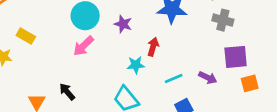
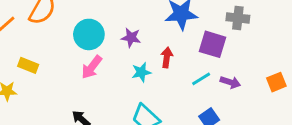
purple square: (236, 57) -> (212, 44), moved, turned 30
cyan star: (136, 65) -> (141, 72), moved
cyan line: (174, 79) -> (201, 79), moved

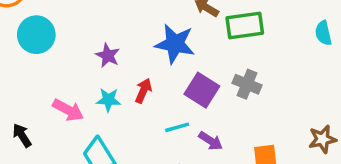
gray cross: (238, 18) -> (247, 84), moved
cyan circle: (89, 34) -> (36, 35), moved
pink arrow: (92, 67) -> (68, 110), moved, turned -115

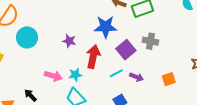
purple square: (202, 90) -> (126, 50), turned 30
red arrow: (143, 91) -> (93, 57), size x1.6
cyan star: (108, 100) -> (75, 75), moved

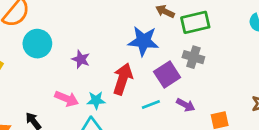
purple star: (69, 41) -> (81, 59), moved
gray cross: (150, 41) -> (193, 57), moved
purple arrow: (137, 77) -> (186, 105), moved

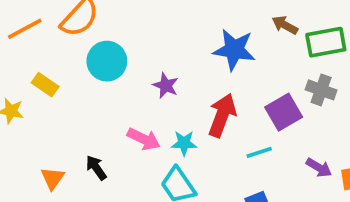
blue star: (143, 41) -> (234, 50), moved
purple arrow: (186, 105) -> (319, 168), moved

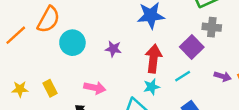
yellow rectangle: (45, 85) -> (50, 88), moved, turned 42
pink arrow: (144, 139) -> (95, 88), moved
cyan star: (184, 143) -> (152, 87), moved

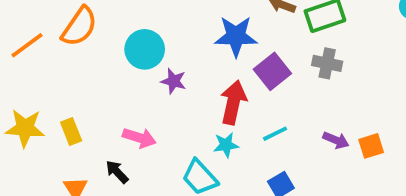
cyan circle: (72, 43) -> (145, 49), moved
purple square: (192, 47) -> (272, 71), moved
yellow star: (20, 89) -> (25, 128), size x1.5

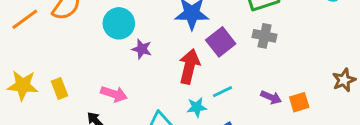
cyan star: (226, 145) -> (197, 107), moved

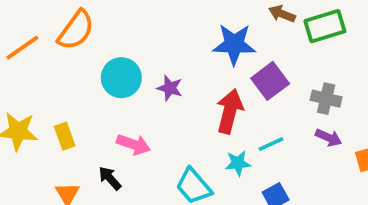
cyan circle: (119, 23) -> (121, 78), moved
gray cross: (265, 36) -> (326, 99), moved
purple arrow: (271, 97) -> (329, 138), moved

